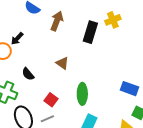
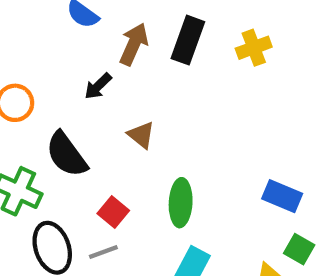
black rectangle: (90, 32) -> (188, 40), moved
black arrow: (17, 39) -> (98, 86), moved
black semicircle: (28, 74) -> (67, 154), size x1.6

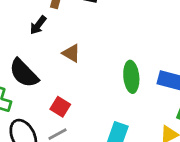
green ellipse: (181, 203) -> (131, 77), moved

